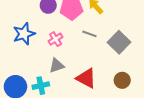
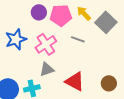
pink cross: (56, 39) -> (46, 44), size x1.5
gray square: (119, 42) -> (106, 22), moved

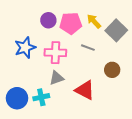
pink cross: (46, 44) -> (55, 53), turned 35
brown circle: (109, 83) -> (112, 70), moved

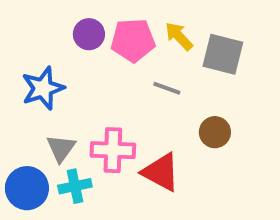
gray square: (116, 30) -> (223, 54), turned -30
pink cross: (55, 53) -> (113, 150), moved
gray triangle: (56, 78) -> (61, 148), moved, turned -35

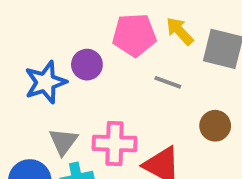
purple circle: (89, 34) -> (87, 65), moved

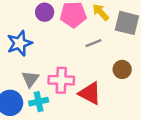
purple circle: (87, 65) -> (45, 12), moved
gray line: (168, 82) -> (93, 43), turned -42

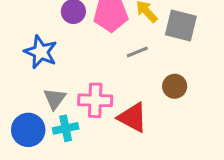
blue star: (20, 43) -> (41, 52), turned -30

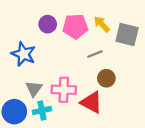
brown circle: (175, 86) -> (106, 78), moved

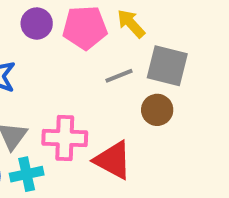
gray square: (127, 35) -> (167, 66), moved
brown circle: (106, 78) -> (157, 110), moved

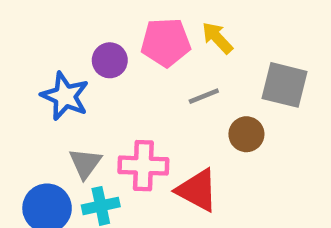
purple circle: (37, 24) -> (110, 60), moved
gray square: (167, 66) -> (284, 85), moved

